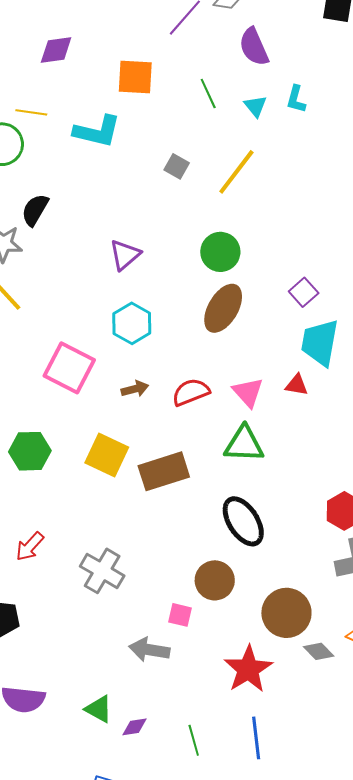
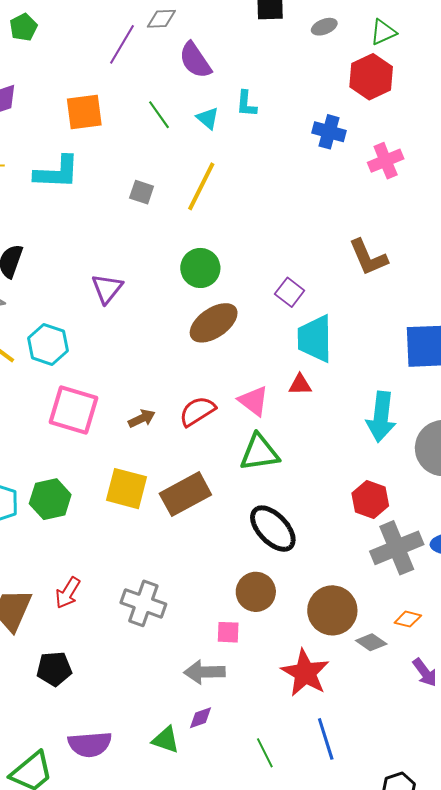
brown ellipse: (223, 308) -> (214, 323), turned 36
cyan hexagon: (132, 323) -> (48, 344), moved
purple diamond: (135, 727) -> (201, 718), moved

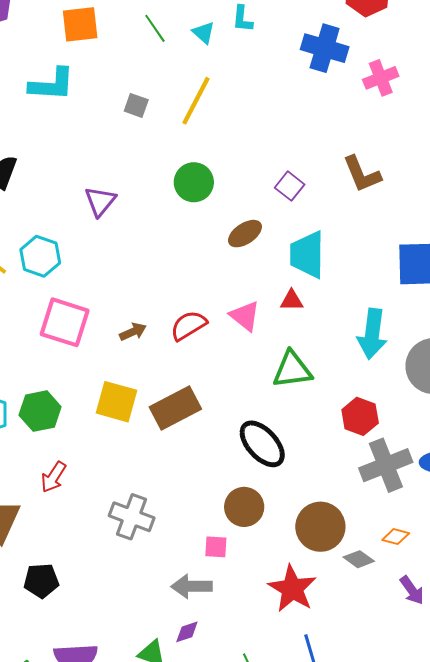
blue cross: (329, 132) -> (325, 48), size x1.4
purple square: (290, 292) -> (290, 186), moved
brown ellipse: (214, 323) -> (245, 234), moved, size x0.7
green triangle: (259, 453) -> (292, 370), moved
red arrow: (68, 593) -> (53, 477), moved

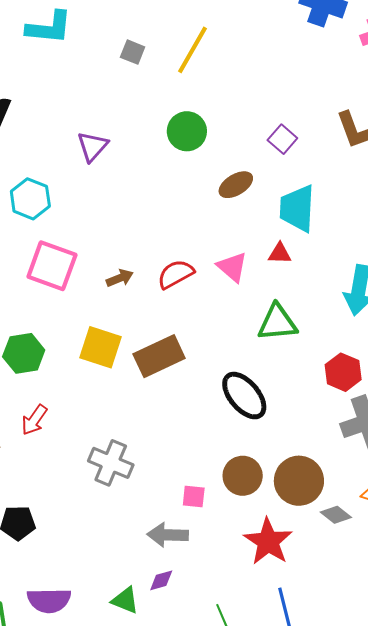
brown circle: (244, 507) -> (243, 476), moved

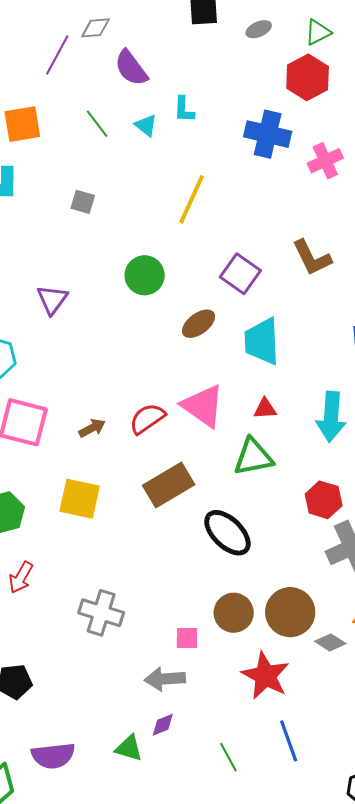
yellow line: (192, 50) -> (192, 199), moved
purple square: (282, 139) -> (240, 274), size x1.4
red triangle: (280, 253) -> (265, 409), moved
pink triangle: (232, 267) -> (203, 406), size x1.4
brown rectangle: (159, 356) -> (169, 485), moved

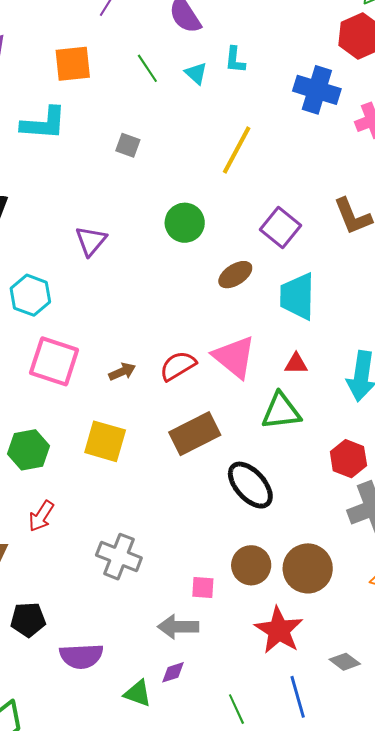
gray diamond: (330, 642) -> (345, 662), moved
purple semicircle: (53, 756) -> (81, 656), moved

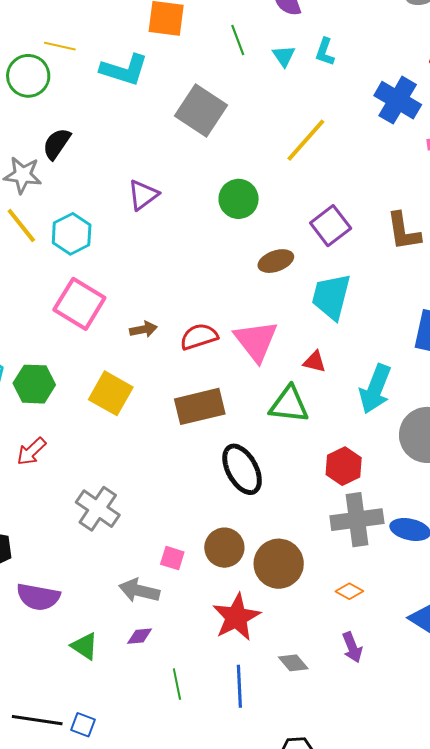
gray square: (128, 145) -> (201, 110), size x2.0
purple diamond: (173, 672) -> (140, 636), moved

